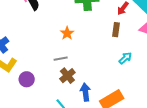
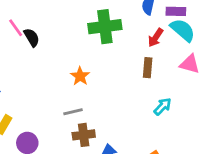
brown cross: (67, 76) -> (84, 135), turned 35

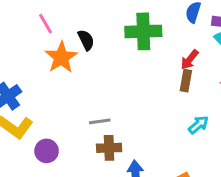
black semicircle: (32, 37) -> (86, 40), moved
red arrow: (156, 38) -> (190, 60), moved
orange star: (80, 76) -> (61, 57), moved, size x1.5

